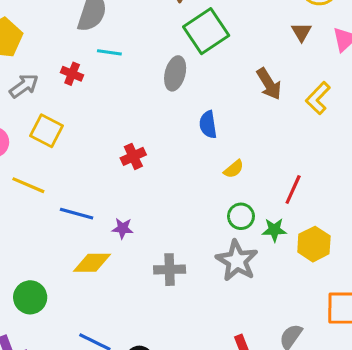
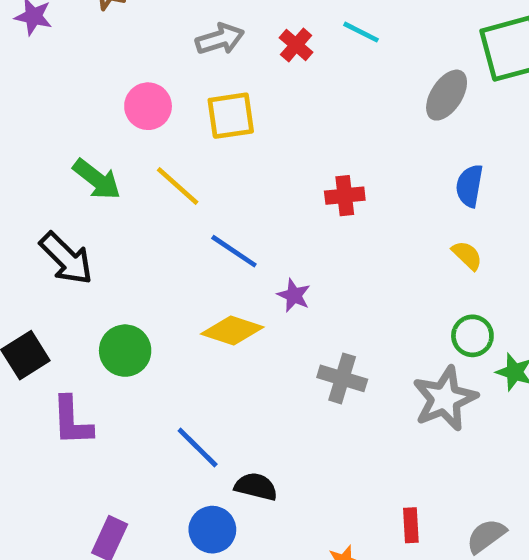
yellow square: (47, 131) -> (231, 116), turned 36
yellow semicircle: (234, 169) -> (467, 255), moved, turned -115

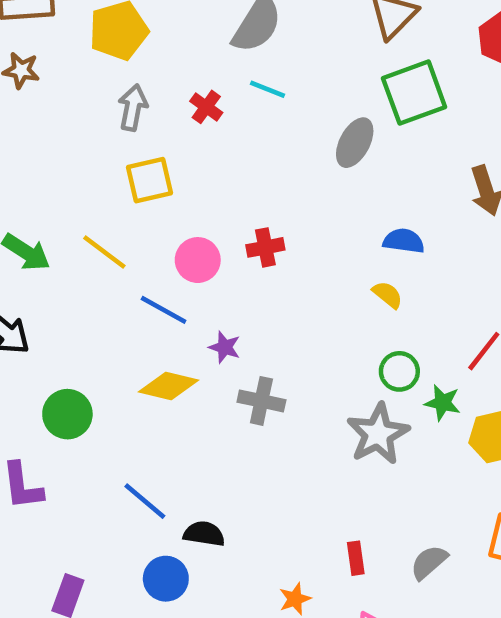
gray arrow: (220, 39) -> (133, 108), turned -57
pink circle: (148, 106) -> (198, 260), moved
blue semicircle: (469, 186) -> (404, 241), moved, turned 93
gray cross: (342, 378) -> (261, 401), moved

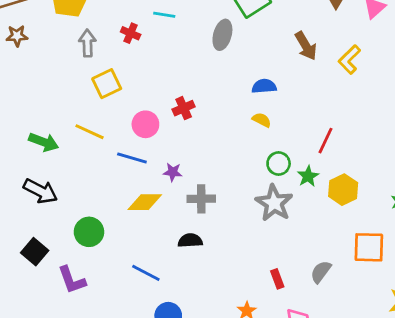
green star: (443, 403) -> (308, 176), turned -30
black semicircle: (204, 534) -> (190, 241), moved

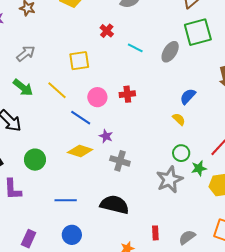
cyan line: (164, 15) -> (135, 48), moved
gray arrow: (87, 43) -> (26, 53), moved, turned 36
blue semicircle: (264, 86) -> (188, 96), turned -60
black semicircle: (190, 241) -> (115, 205), moved, size x1.6
blue line: (146, 273) -> (66, 200), turned -45

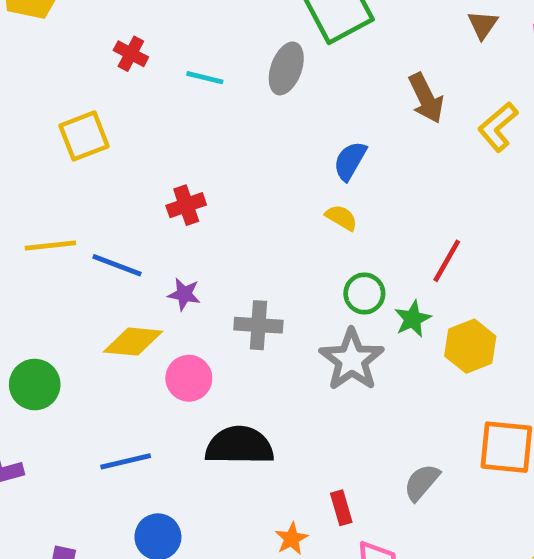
yellow line: (57, 90) -> (50, 246), moved, turned -35
red cross: (127, 94) -> (186, 205), moved
pink circle: (97, 97) -> (189, 378), moved
gray cross: (120, 161) -> (258, 325), moved
red rectangle: (155, 233) -> (341, 508), moved

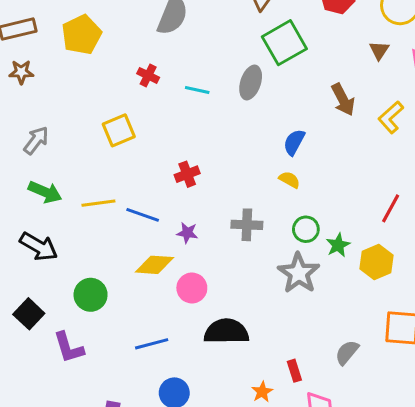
red line: (447, 261) -> (391, 208), moved
gray cross: (258, 325) -> (247, 225), moved

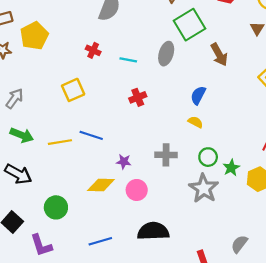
yellow pentagon: (82, 35) -> (34, 36), moved
brown arrow: (343, 100) -> (219, 55), moved
red cross: (187, 174) -> (138, 97), moved
blue line: (143, 215) -> (91, 135), moved
pink circle: (192, 288) -> (137, 190), moved

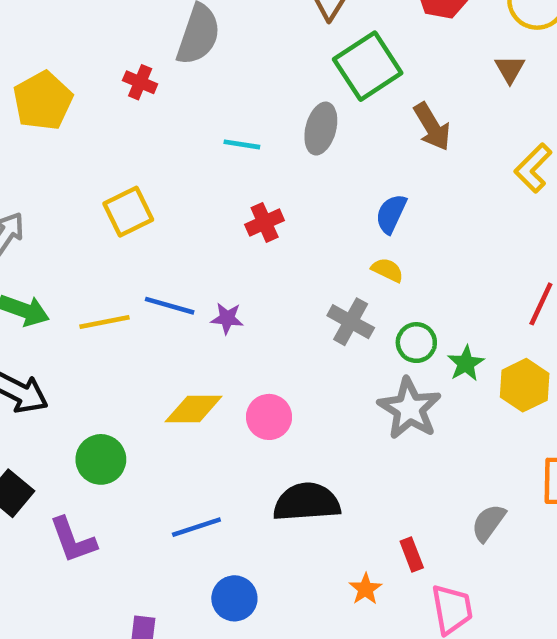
red cross: (93, 50) -> (140, 82), moved
gray cross: (166, 155) -> (351, 322), moved, turned 30
purple star: (124, 162) -> (227, 318), moved

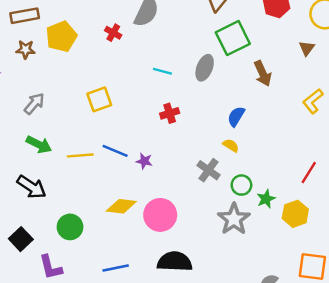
pink circle: (269, 417) -> (160, 215), size x1.4

